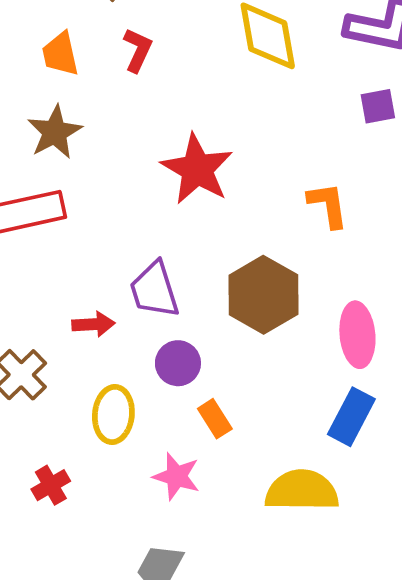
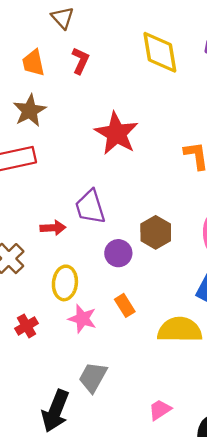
brown hexagon: (263, 295) -> (156, 232), moved, size x0.7
purple circle: (178, 363) -> (118, 253), moved
orange rectangle: (215, 419) -> (125, 305), moved
pink star: (176, 476) -> (82, 319), moved

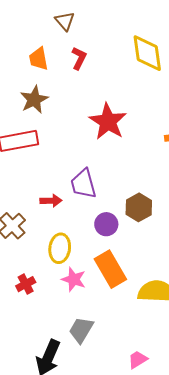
orange rectangle: (125, 305) -> (110, 269), size x1.8

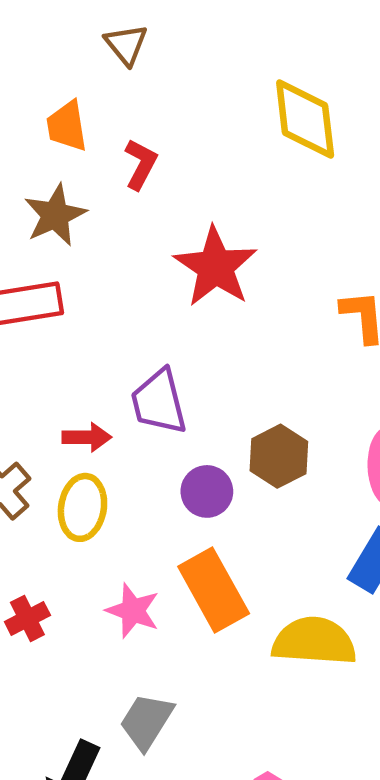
red L-shape: (79, 58) -> (141, 164), moved
yellow ellipse: (60, 248) -> (82, 507), moved

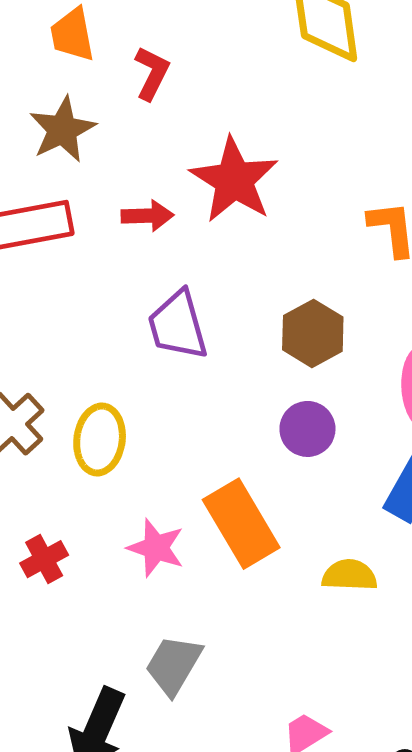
red arrow: (87, 437) -> (147, 216), moved
brown hexagon: (279, 456) -> (313, 333), moved
purple circle: (207, 491) -> (307, 429), moved
yellow semicircle: (314, 641) -> (349, 575), size x0.6

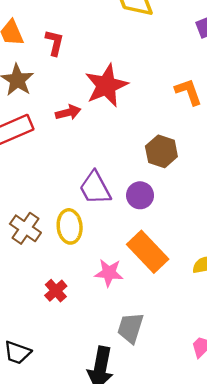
red star: (234, 180) -> (106, 86), turned 30
purple trapezoid: (178, 325) -> (95, 188), moved
purple circle: (307, 429) -> (140, 195), moved

